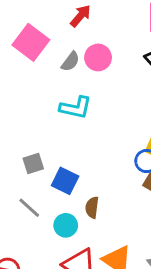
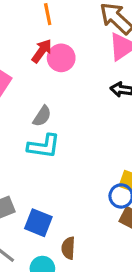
pink circle: (98, 57) -> (61, 58), moved
gray semicircle: (70, 62) -> (42, 116), moved

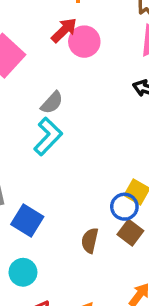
cyan L-shape: (44, 146) -> (48, 136), turned -64
brown semicircle: (68, 248) -> (90, 240), moved

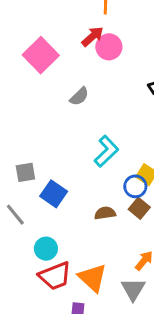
cyan L-shape: (48, 136) -> (106, 151), moved
brown semicircle: (90, 240) -> (105, 213), turned 66
cyan circle: (23, 272) -> (46, 249), moved

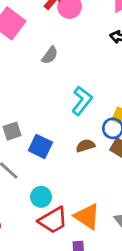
brown semicircle: (105, 213) -> (85, 146), moved

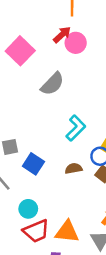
gray semicircle: (50, 55) -> (52, 84), size x1.5
orange triangle: (87, 217) -> (67, 232), turned -35

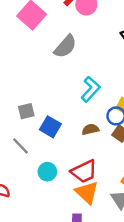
red trapezoid: (36, 231) -> (84, 171), moved
orange triangle: (67, 232) -> (87, 192), turned 40

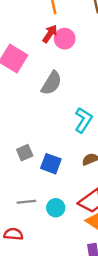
gray line: (21, 146) -> (26, 202), moved, turned -42

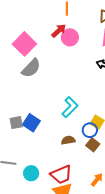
gray semicircle: (51, 83) -> (31, 68), moved
blue square: (51, 164) -> (31, 123), moved

